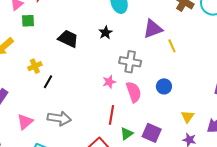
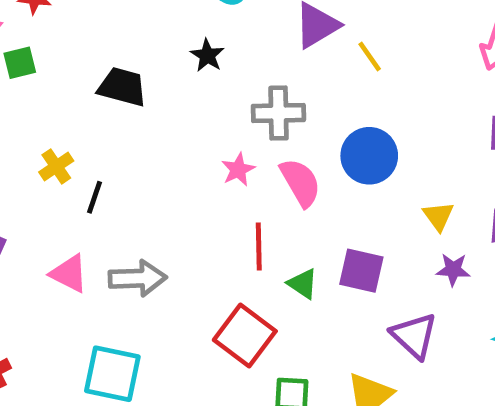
blue circle: (164, 86) -> (369, 156), size x1.5
pink triangle: (25, 122) -> (69, 273), moved, turned -42
green triangle: (127, 134) -> (303, 284), turned -40

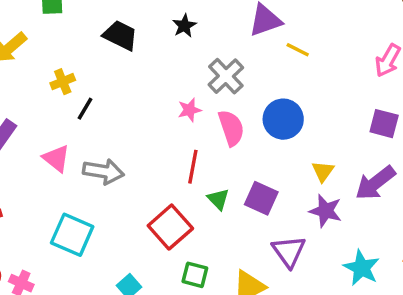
yellow line: (370, 57) -> (298, 50), turned -40
gray cross: (278, 113) -> (226, 76), turned 36
purple star: (453, 270) -> (326, 211), size x1.4

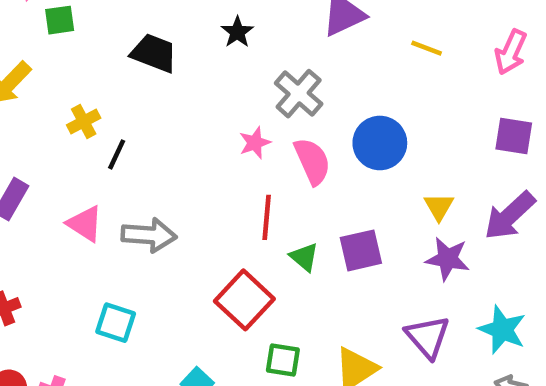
yellow line: (298, 50) -> (427, 48), moved
purple square: (261, 198) -> (361, 250), turned -32
cyan square: (72, 235) -> (116, 323), size x0.7
purple triangle: (289, 251) -> (428, 337), moved

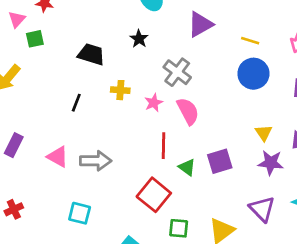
yellow cross: (84, 121) -> (120, 90), moved, turned 36
blue circle: (380, 143) -> (253, 74), moved
black line: (117, 154) -> (76, 103), moved

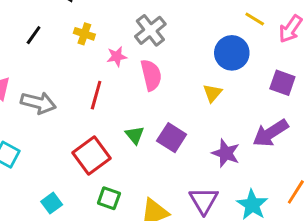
yellow line: (250, 41) -> (255, 19), moved
yellow triangle: (264, 133) -> (212, 93), moved
red line: (163, 146) -> (96, 95), moved
purple square: (220, 161) -> (172, 138), turned 35

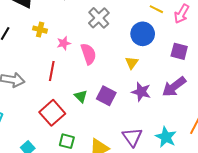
gray cross: (150, 30) -> (99, 18), moved
purple star: (226, 153) -> (141, 92), moved

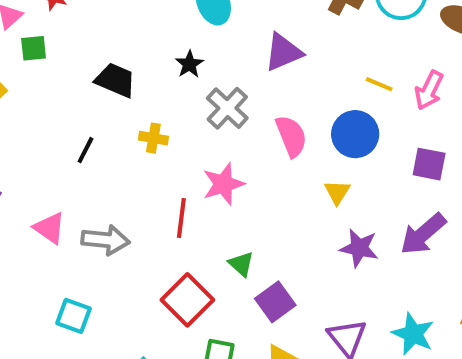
gray cross: (99, 18) -> (227, 108), moved
pink star: (64, 43) -> (223, 184), moved, size x1.5
pink semicircle: (88, 54) -> (291, 136), moved
purple square: (106, 96) -> (275, 302), moved, turned 30

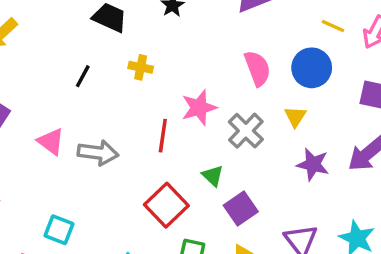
gray cross: (227, 108) -> (246, 131), moved
cyan square: (74, 316) -> (59, 230), moved

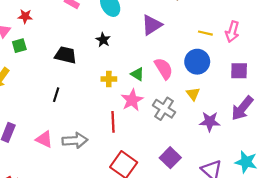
yellow cross: (141, 67) -> (109, 79), moved
green triangle: (213, 176) -> (137, 74), moved

